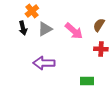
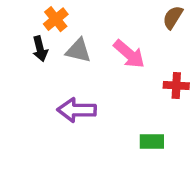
brown semicircle: (99, 25) -> (173, 17), moved
gray triangle: (45, 29) -> (78, 51), turned 42

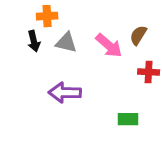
brown semicircle: (173, 17) -> (138, 35), moved
orange cross: (56, 19) -> (47, 16), turned 36

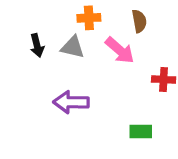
orange cross: (47, 16) -> (89, 18), moved
brown semicircle: (138, 35) -> (139, 21), moved, turned 138

